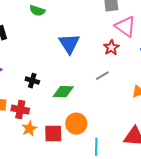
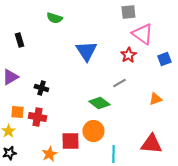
black cross: (32, 81) -> (41, 88), moved
green diamond: (63, 92) -> (99, 103), moved, turned 35
orange star: (29, 129) -> (49, 154), moved

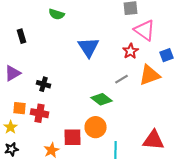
orange triangle: (155, 99) -> (150, 75), moved, size x1.6

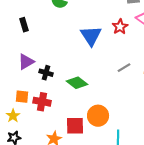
red star: (130, 51) -> (120, 27), moved
purple triangle: (12, 73) -> (26, 62), moved
green diamond: (102, 99) -> (77, 83), moved

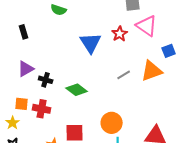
orange circle: (98, 116) -> (112, 123), moved

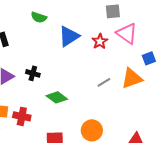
blue triangle: (91, 43) -> (69, 36), moved, turned 30
black cross: (46, 80) -> (33, 73), moved

